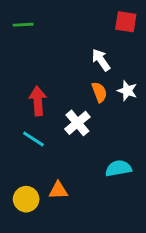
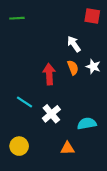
red arrow: (38, 101) -> (49, 74), moved
white cross: (77, 123) -> (51, 114), moved
orange triangle: (58, 190) -> (67, 148), moved

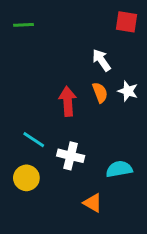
white cross: (51, 114) -> (71, 156), turned -36
yellow circle: (19, 146) -> (26, 178), moved
orange triangle: (67, 148) -> (93, 203), turned 32

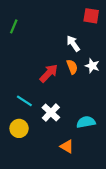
green line: (23, 25) -> (14, 26), moved, turned -64
red arrow: (68, 101) -> (49, 73), turned 48
white cross: (71, 156) -> (51, 113), turned 30

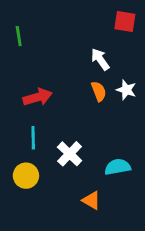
green line: (14, 26) -> (19, 36), turned -32
red arrow: (49, 73) -> (38, 97), moved, turned 30
cyan line: (24, 101) -> (33, 138), turned 56

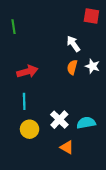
orange semicircle: (99, 91) -> (72, 67), turned -144
white cross: (70, 154) -> (59, 120), moved
yellow circle: (26, 176) -> (30, 129), moved

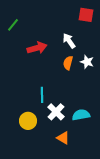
green line: (13, 27) -> (13, 25), turned 48
red arrow: (27, 72) -> (37, 48), moved
cyan line: (24, 101) -> (42, 95), moved

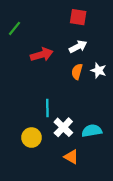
red square: (86, 15) -> (78, 17), moved
white arrow: (69, 41) -> (78, 47), turned 98

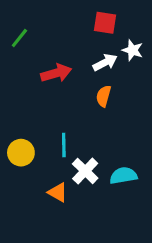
white star: (99, 70) -> (133, 50), moved
yellow circle: (31, 138) -> (21, 153), moved
orange triangle: (71, 157) -> (58, 192), moved

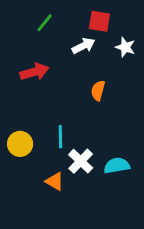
green line: (19, 38) -> (45, 23), moved
white arrow: (105, 62) -> (84, 46), moved
red arrow: (56, 73) -> (34, 72), moved

